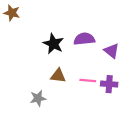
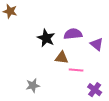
brown triangle: (58, 76) -> (62, 58), moved
purple cross: (109, 84) -> (95, 90), moved, turned 32

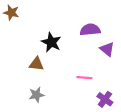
purple semicircle: (73, 34) -> (90, 30), moved
brown triangle: (62, 58) -> (36, 64), moved

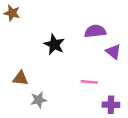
brown triangle: (36, 64) -> (20, 78), moved
purple cross: (105, 99) -> (111, 105), turned -35

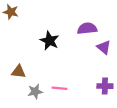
pink line: (89, 82) -> (60, 88), moved
purple cross: (111, 105) -> (105, 86), moved

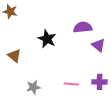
brown triangle: (19, 72) -> (14, 56), moved, turned 32
pink line: (60, 88) -> (71, 84), moved

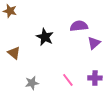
purple triangle: (98, 45) -> (94, 43), turned 40
pink line: (71, 84) -> (68, 80), turned 48

